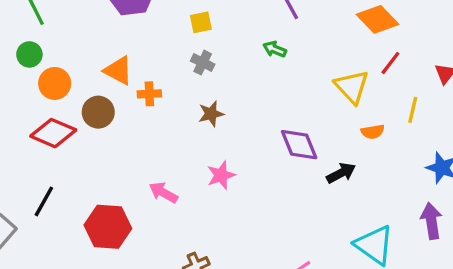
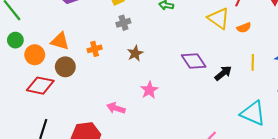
gray cross: (203, 63) -> (123, 23), turned -32
orange triangle: (118, 70) -> (60, 41), moved
yellow line: (413, 110) -> (253, 62), moved
orange semicircle: (373, 132) -> (244, 28), moved

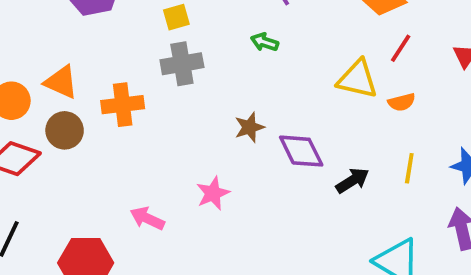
yellow triangle: (219, 18) -> (357, 79), turned -30
gray cross: (123, 23) -> (182, 64), size x1.5
orange cross: (95, 49) -> (123, 105), size x1.5
brown star: (135, 53) -> (249, 127), moved

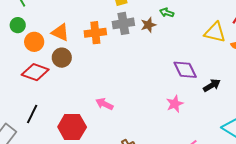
orange cross: (123, 105) -> (95, 33), moved
brown star: (249, 127) -> (148, 25), moved
pink star: (213, 193) -> (175, 104), moved

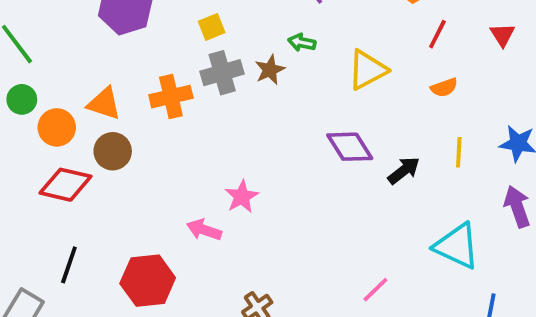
yellow triangle: (215, 32) -> (367, 70), moved, turned -35
pink star: (175, 104) -> (242, 197), moved

